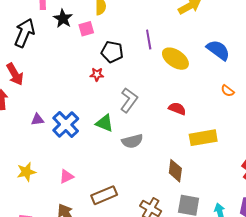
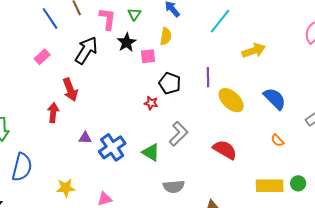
red semicircle: (177, 109) -> (225, 150), size x1.4
yellow rectangle: (203, 138) -> (270, 186), moved
gray semicircle: (132, 141) -> (174, 187), moved

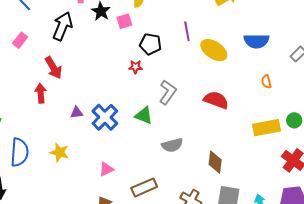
blue semicircle: (275, 99) -> (256, 41), turned 145
orange semicircle: (277, 140) -> (266, 82), turned 40
yellow star: (66, 188) -> (59, 152), moved, turned 30

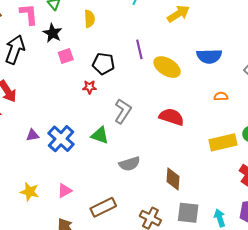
pink square: (124, 21) -> (66, 56), moved
orange semicircle: (266, 82) -> (221, 96), turned 104
yellow star: (59, 152) -> (30, 192), moved

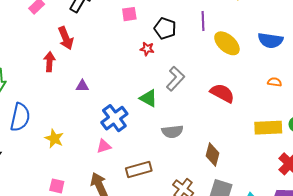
blue cross: (61, 139) -> (114, 118), moved
yellow star: (30, 192) -> (54, 139), moved

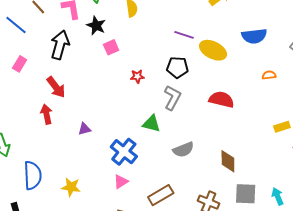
purple line: (203, 21) -> (184, 35), turned -54
black pentagon: (165, 28) -> (177, 67), moved
yellow rectangle: (268, 128) -> (282, 127), moved, size x0.6

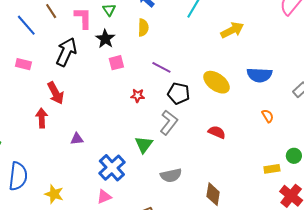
purple line: (184, 35) -> (161, 67), moved
pink rectangle: (20, 64) -> (23, 64), turned 63
orange semicircle: (269, 75) -> (268, 116), turned 56
red semicircle: (221, 99) -> (217, 132), size x0.7
green triangle: (152, 124) -> (144, 145), turned 42

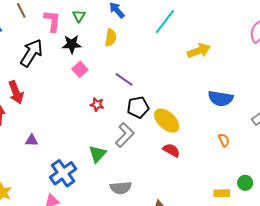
black star: (105, 39) -> (72, 44), turned 30
pink square: (116, 63) -> (80, 69), turned -35
yellow ellipse: (217, 82) -> (167, 121), moved
black pentagon: (179, 93) -> (138, 107), turned -30

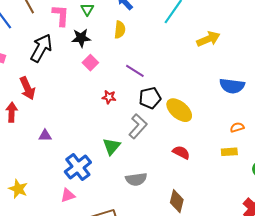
orange semicircle: (224, 140) -> (237, 127), turned -80
red semicircle: (171, 150) -> (181, 152), moved
yellow rectangle: (222, 193) -> (229, 152), moved

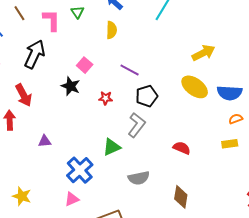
black star: (81, 38) -> (71, 86), moved, turned 30
yellow arrow: (208, 39) -> (204, 53), moved
blue semicircle: (232, 86) -> (230, 93), moved
yellow ellipse: (179, 110) -> (195, 87), moved
green triangle: (111, 146) -> (112, 147), turned 30

